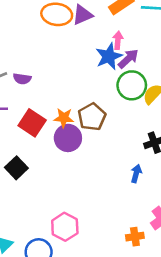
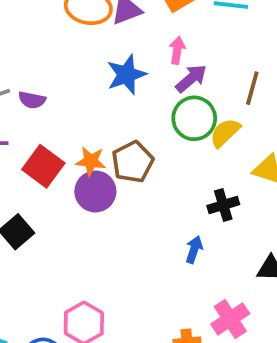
blue star: (109, 56) -> (126, 75), moved

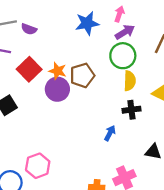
yellow semicircle: (225, 133) -> (130, 81), moved, turned 126

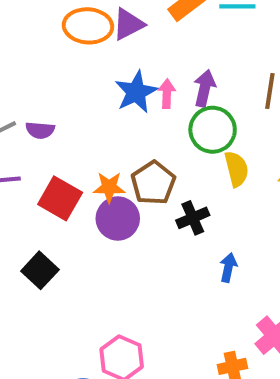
pink arrow: (119, 14) -> (167, 94), moved
purple arrow: (125, 32) -> (205, 88), turned -30
black cross: (131, 110) -> (193, 218), moved

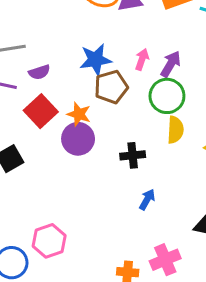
blue star: (136, 92) -> (95, 60), moved
purple semicircle: (40, 130) -> (39, 72), moved, turned -40
brown pentagon: (153, 183) -> (111, 87), moved

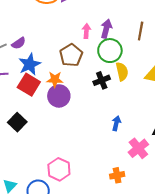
blue star: (95, 60) -> (30, 64), moved
purple semicircle: (39, 72) -> (19, 43), moved
black cross: (133, 155) -> (102, 80), moved
pink cross: (165, 260) -> (138, 148), moved

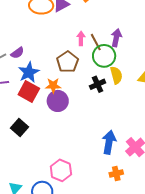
purple arrow: (106, 29) -> (116, 38), moved
brown line: (141, 31) -> (96, 42), moved, turned -36
blue arrow: (116, 123) -> (109, 142), moved, size x1.6

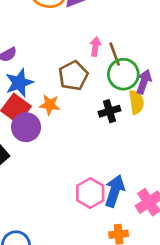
purple arrow: (116, 38) -> (144, 82), moved
purple circle: (58, 101) -> (26, 127), moved
pink hexagon: (61, 170) -> (90, 193), moved

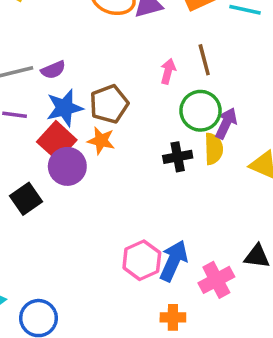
brown line: (115, 54) -> (204, 60), moved
brown pentagon: (73, 76) -> (109, 104), moved

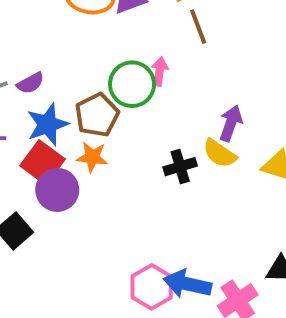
brown line: (204, 60) -> (198, 27), moved
green circle: (200, 111) -> (132, 84), moved
yellow semicircle: (214, 149) -> (220, 153), turned 132
blue arrow: (174, 261) -> (187, 284), turned -96

